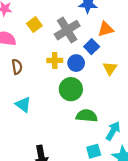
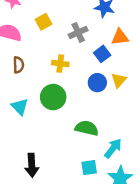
gray cross: (67, 30) -> (78, 32), size x0.7
blue circle: (76, 63) -> (97, 83), moved
green circle: (71, 89) -> (53, 97), moved

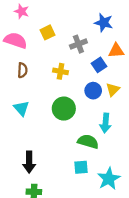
green circle: (53, 97) -> (64, 109), moved
green semicircle: (87, 128) -> (88, 142), moved
cyan arrow: (113, 148) -> (105, 123), moved, turned 144

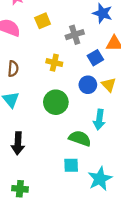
brown semicircle: (22, 70) -> (13, 69), moved
yellow triangle: (113, 90) -> (109, 85), turned -32
black arrow: (29, 162) -> (18, 143), moved

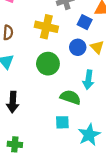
blue square: (95, 58) -> (85, 22), turned -32
yellow cross: (54, 63) -> (46, 27), size x1.5

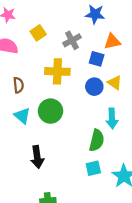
green circle: (48, 64) -> (51, 111), moved
green semicircle: (70, 97) -> (97, 140), turned 96

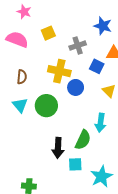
blue circle: (94, 87) -> (76, 87), moved
black arrow: (37, 157) -> (58, 148), moved

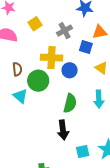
green circle: (46, 106) -> (38, 81), moved
green semicircle: (83, 140) -> (70, 103), moved
cyan square: (75, 164) -> (83, 152), moved

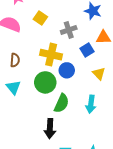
yellow square: (35, 24) -> (40, 18), turned -32
blue square: (86, 47) -> (87, 50), turned 32
green circle: (38, 81) -> (45, 82), moved

